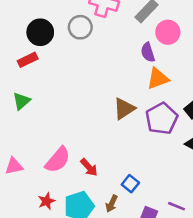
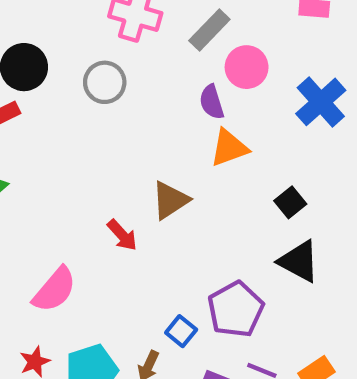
gray circle: (80, 27) -> (105, 82), moved
purple pentagon: (162, 119) -> (236, 309), moved
red arrow: (89, 167) -> (122, 235), moved

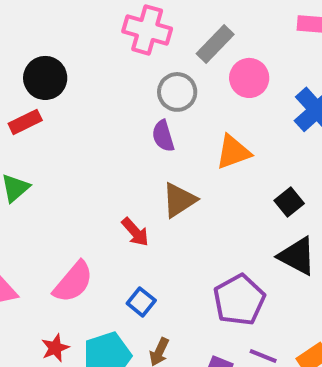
gray circle: (105, 82) -> (177, 92), moved
purple semicircle: (212, 102) -> (163, 136), moved
blue square: (181, 331) -> (141, 302), moved

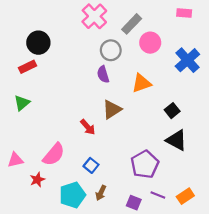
pink cross: (147, 30) -> (94, 16), turned 30
red star: (55, 348) -> (37, 180), moved

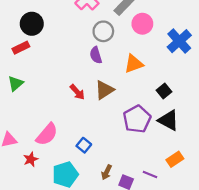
red arrow: (88, 127) -> (77, 92), moved
purple pentagon: (145, 164) -> (137, 119), moved
brown arrow: (101, 193) -> (107, 172), moved
orange rectangle: (185, 196) -> (175, 159), moved

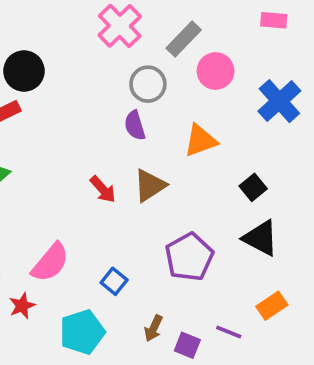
purple pentagon: (137, 119) -> (189, 257), moved

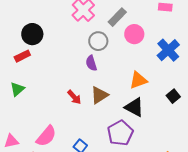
orange triangle: (200, 140) -> (138, 80), moved
black square: (253, 187) -> (173, 96), moved
black triangle: (261, 238) -> (134, 107), moved

